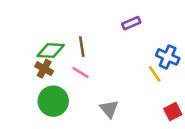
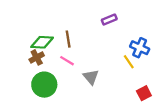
brown cross: (44, 69) -> (37, 57), turned 32
gray triangle: (109, 109) -> (91, 77), moved

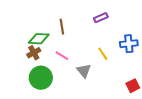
brown line: (68, 39) -> (62, 27), moved
blue cross: (140, 48) -> (129, 44), turned -30
yellow line: (129, 62) -> (103, 54), moved

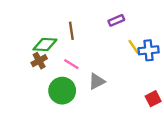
yellow line: (103, 54) -> (134, 47), moved
gray triangle: (84, 71) -> (97, 81), turned 42
green circle: (41, 78) -> (62, 91), moved

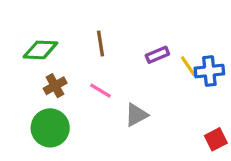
purple rectangle: (116, 20) -> (157, 55), moved
green diamond: (45, 45) -> (40, 50), moved
green circle: (62, 91) -> (50, 128), moved

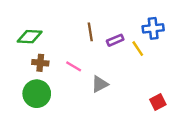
brown line: (101, 43) -> (90, 32), moved
blue cross: (209, 71) -> (153, 28), moved
brown cross: (55, 86) -> (40, 63), turned 35

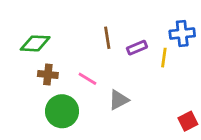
yellow line: (138, 49) -> (164, 58), turned 42
green circle: (37, 94) -> (62, 111), moved

